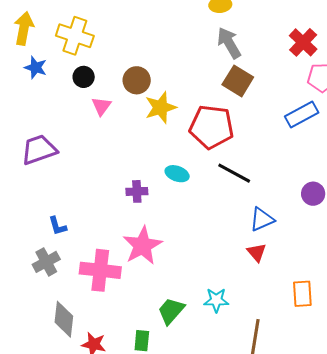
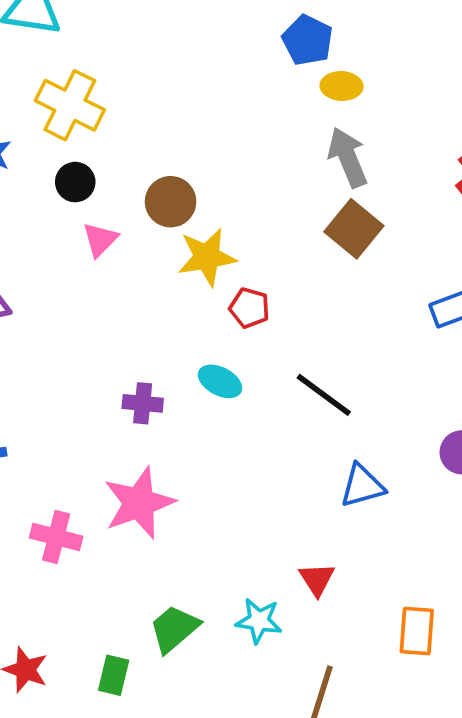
red pentagon: (211, 127) -> (249, 308), moved, size x0.5
red triangle: (257, 252) -> (317, 579), moved
pink cross: (100, 270) -> (56, 537), size x0.7

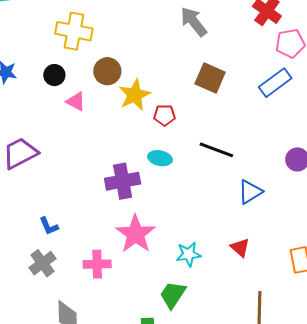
yellow cross: (70, 105) -> (74, 31), moved
brown square: (354, 229) -> (210, 78), moved
pink triangle: (100, 239) -> (76, 101), turned -30
purple cross: (143, 403) -> (123, 181), size x1.6
cyan star: (259, 621) -> (189, 254), moved

